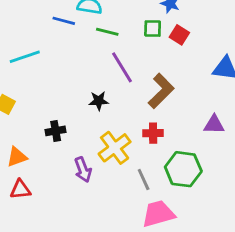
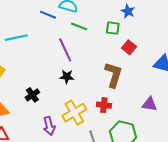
red square: (179, 35) -> (129, 47), moved
purple line: (122, 67) -> (65, 50), moved
brown L-shape: (161, 91) -> (114, 75), turned -35
black cross: (56, 131) -> (32, 95), turned -32

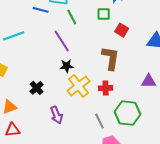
green line: (79, 26) -> (72, 17), turned 49
yellow cross: (74, 113) -> (79, 86), moved

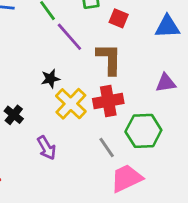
purple line: (62, 41) -> (69, 37), moved
red cross: (106, 88) -> (108, 101), size x1.5

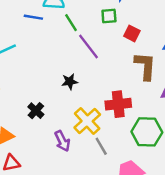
brown L-shape: (109, 59) -> (145, 66), moved
yellow cross: (71, 104) -> (87, 121), moved
gray line: (107, 147) -> (101, 146), moved

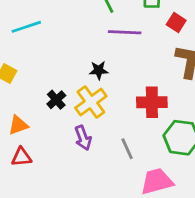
purple line: (89, 46) -> (125, 32), turned -56
yellow cross: (87, 121) -> (91, 102), moved

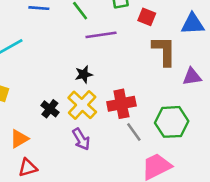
red cross: (152, 102) -> (121, 104), moved
gray line: (127, 149) -> (134, 132), moved

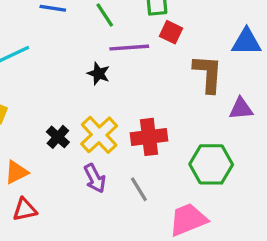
red square: (147, 17) -> (171, 32), moved
black star: (84, 74) -> (99, 74), moved, turned 30
gray line: (134, 132) -> (139, 189), moved

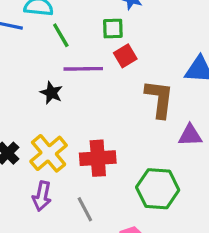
red square: (171, 32) -> (125, 56), turned 30
purple arrow: (95, 178) -> (42, 196), turned 36

